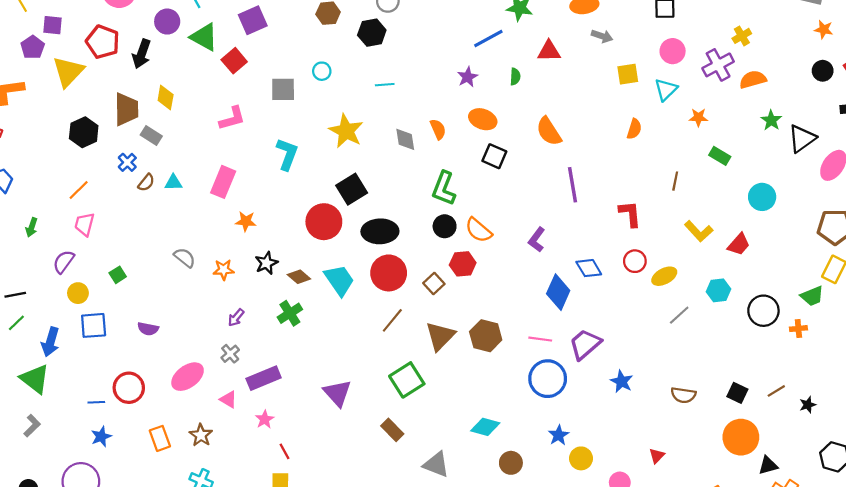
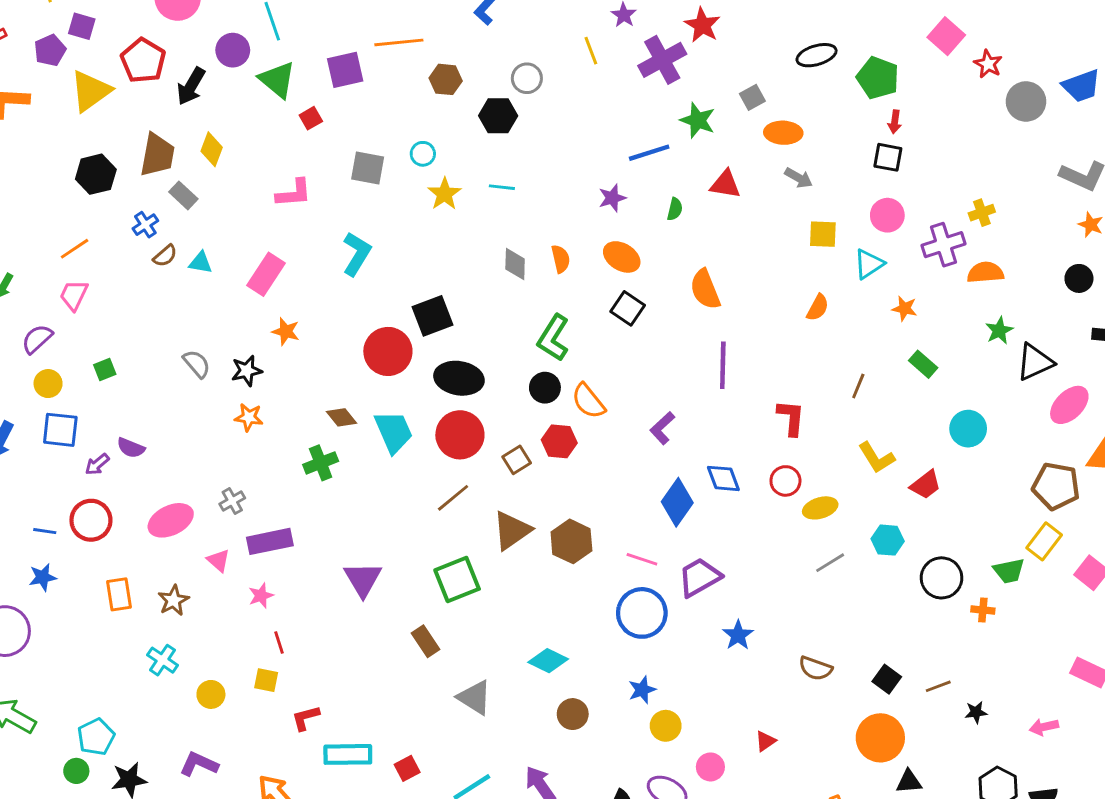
red square: (234, 61) -> (311, 118), size x0.7
yellow star: (346, 131) -> (445, 194), moved, size x0.7
black star: (266, 263) -> (247, 371), moved
orange star: (224, 270) -> (249, 417), moved
purple arrow: (236, 317) -> (97, 464), moved

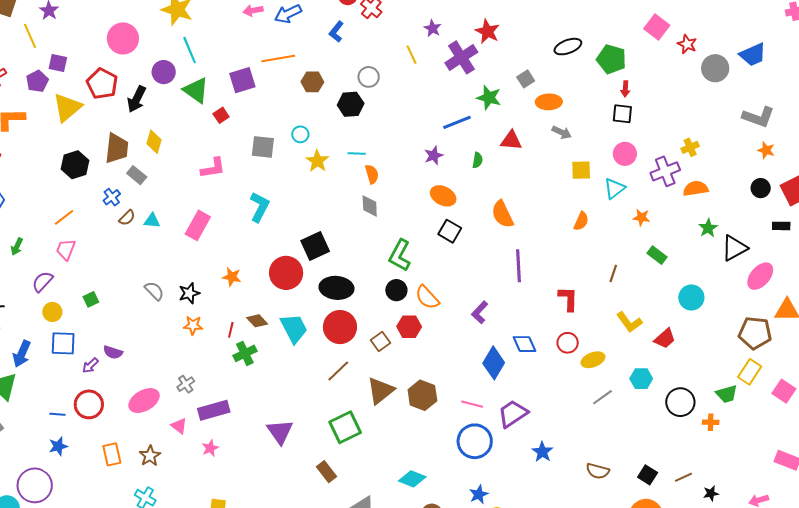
orange semicircle: (561, 259) -> (372, 174), moved
orange star: (286, 331) -> (232, 277), moved
red line: (279, 642) -> (231, 330), moved, turned 35

